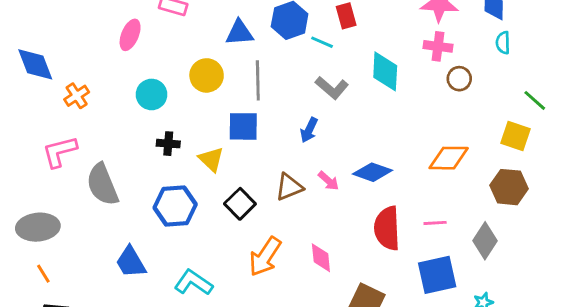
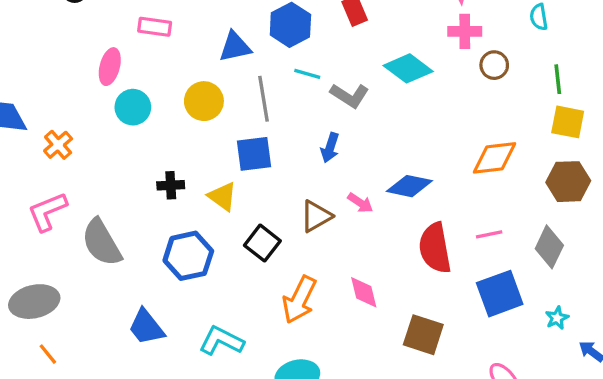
cyan line: (322, 42) -> (307, 74), moved
cyan diamond: (385, 71) -> (408, 68), turned -48
cyan circle: (152, 94) -> (133, 107), moved
green line: (535, 100) -> (558, 79), moved, turned 50

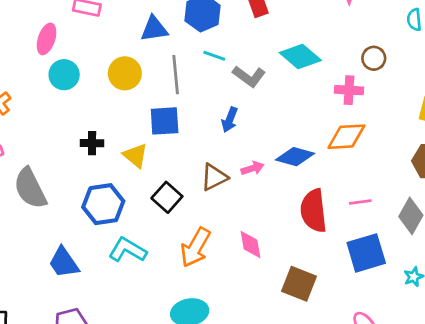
pink cross: (465, 31) -> (349, 90), moved
orange diamond: (494, 158) -> (346, 137), moved
pink arrow: (360, 203) -> (252, 168), turned -55
cyan L-shape: (221, 341) -> (128, 250), moved

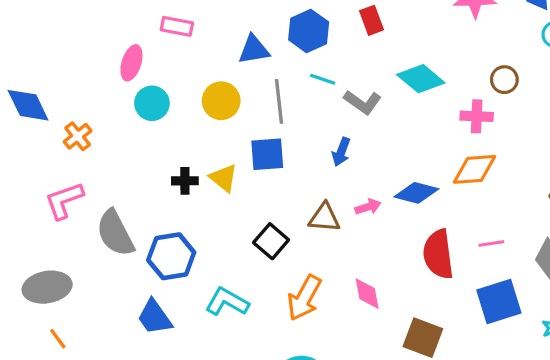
yellow triangle: (136, 156) -> (224, 178), moved
brown triangle: (214, 177) -> (324, 218), turned 32
blue hexagon: (103, 204) -> (171, 256), moved

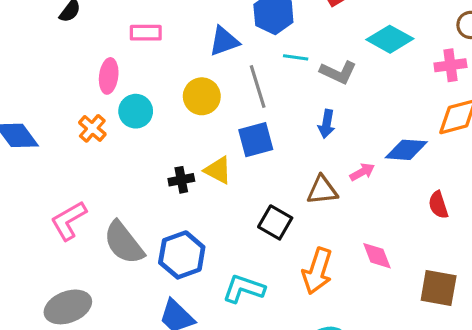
orange cross: (78, 136) -> (92, 128), moved
red semicircle: (438, 254) -> (438, 205), size x0.6

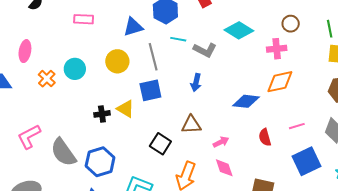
pink ellipse: (109, 76) -> (25, 51), moved
pink arrow: (362, 172) -> (221, 142), moved

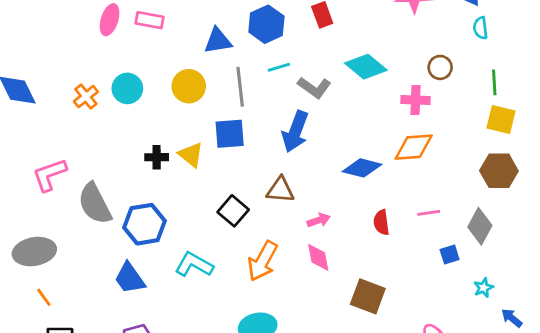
cyan line: (178, 39) -> (279, 67), turned -35
pink ellipse: (25, 51) -> (110, 20), moved
blue arrow: (196, 82) -> (295, 132), size x1.6
blue square: (306, 161) -> (450, 254), moved, size x0.5

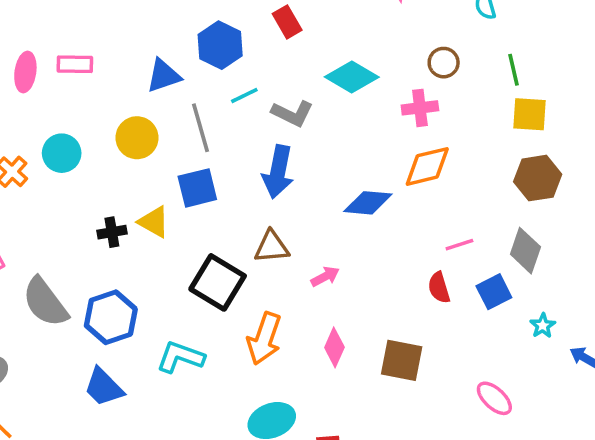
black square: (233, 211) -> (218, 282), size x1.4
red semicircle: (381, 222) -> (439, 288), moved
blue square: (450, 254) -> (494, 292), size x1.4
pink diamond: (318, 257) -> (334, 347), moved, turned 44

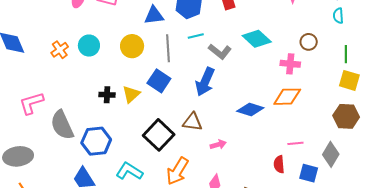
blue square: (197, 188) -> (159, 81), turned 35
yellow triangle: (154, 222) -> (131, 94), turned 36
blue square: (494, 292) -> (309, 173), turned 30

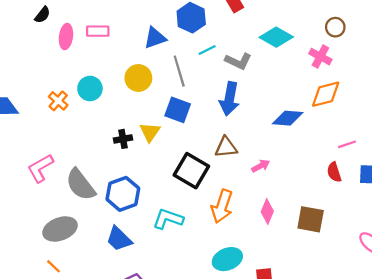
pink cross: (290, 64) -> (320, 57), turned 36
gray ellipse: (18, 156) -> (60, 229), moved

